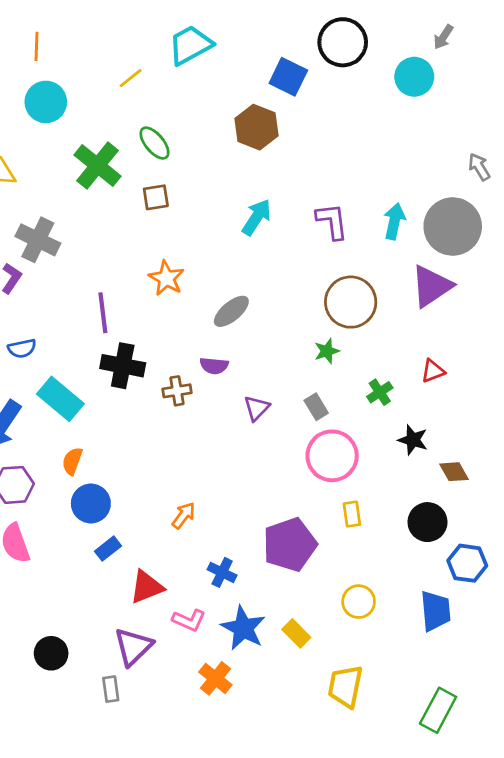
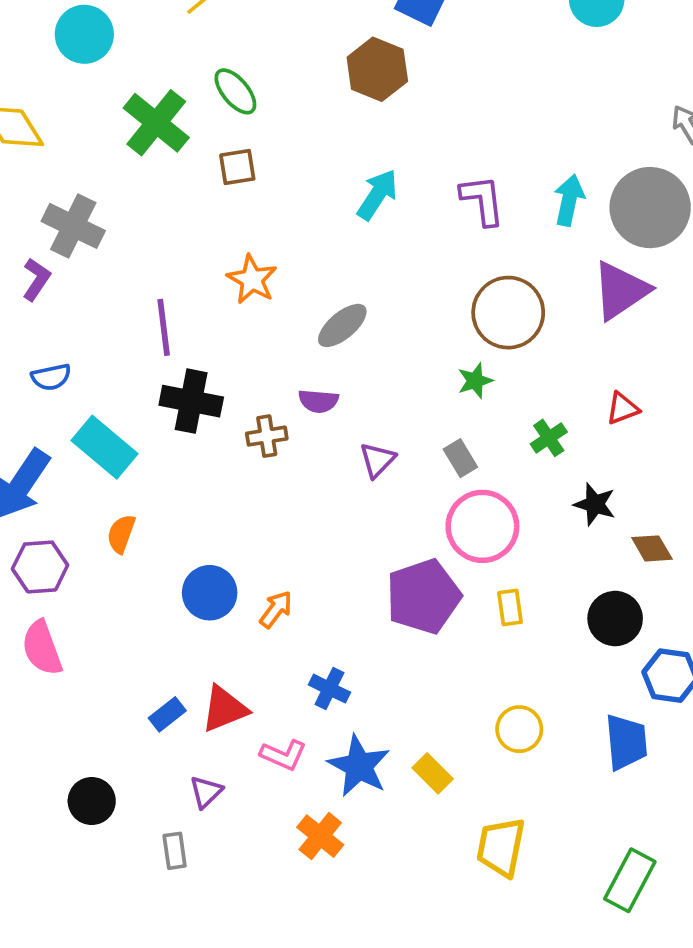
blue circle: (91, 504) -> (210, 593), moved
purple pentagon: (290, 545) -> (423, 596), moved
blue rectangle: (108, 549) -> (167, 714), moved
purple triangle: (133, 647) -> (206, 792), size x0.6

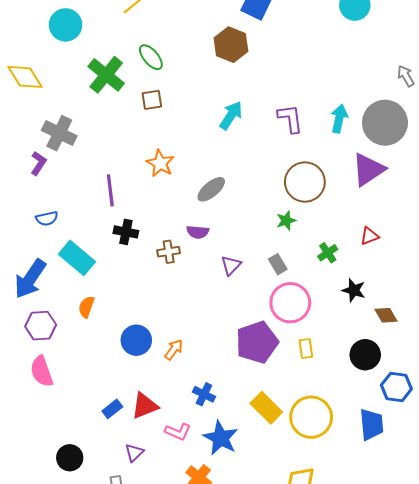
black cross: (191, 401) -> (126, 232), size x0.7
yellow circle: (519, 729) -> (311, 417), size x1.6
yellow rectangle: (433, 773) -> (266, 408), moved, size x1.4

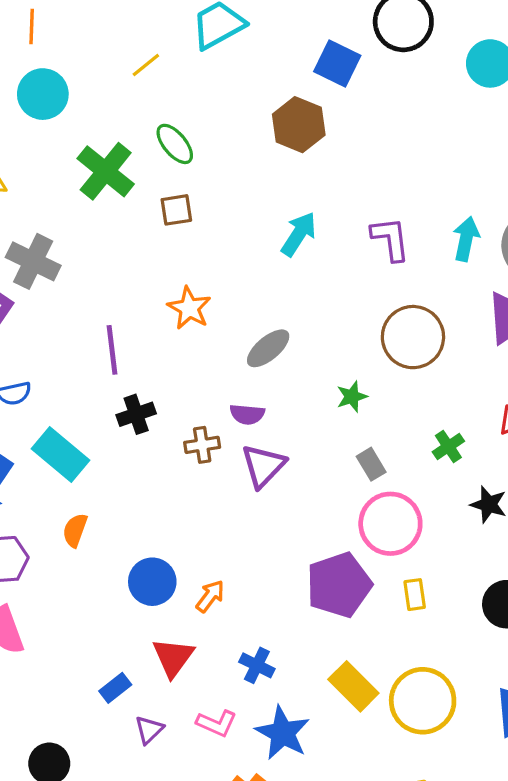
green star: (286, 221) -> (352, 397), moved
black cross: (126, 232) -> (136, 414), turned -30
purple triangle: (231, 265) -> (263, 466), moved, size x1.4
red triangle: (145, 406) -> (173, 657), moved, turned -32
purple triangle: (134, 453) -> (149, 730), moved

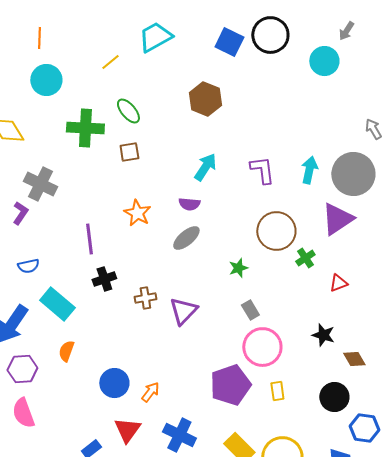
blue square: (337, 63) -> (229, 42), moved
green cross: (106, 171) -> (85, 128), turned -36
purple semicircle: (247, 414) -> (189, 204), moved
green cross: (448, 446) -> (305, 258), moved
blue cross: (257, 665) -> (179, 435), size x1.5

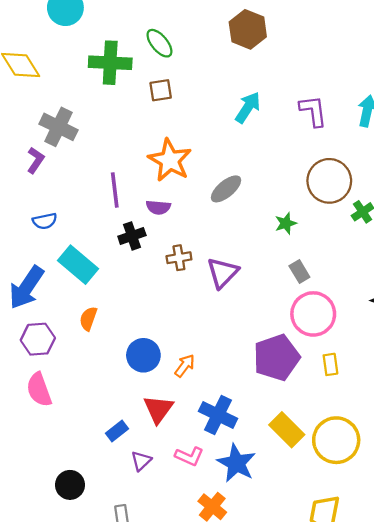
purple semicircle: (189, 204) -> (158, 207), moved
orange star: (137, 213) -> (170, 160), size x1.4

